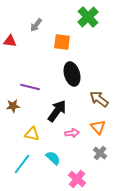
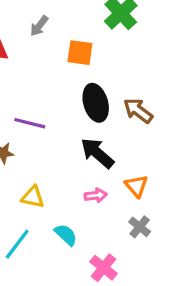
brown arrow: (99, 99) -> (138, 111), moved
black arrow: (57, 111) -> (97, 153), moved, turned -85

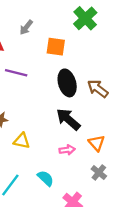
purple line: (30, 123) -> (16, 73), moved
yellow triangle: (33, 197) -> (22, 141), moved

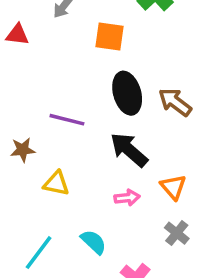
purple line: (16, 73) -> (67, 120), moved

